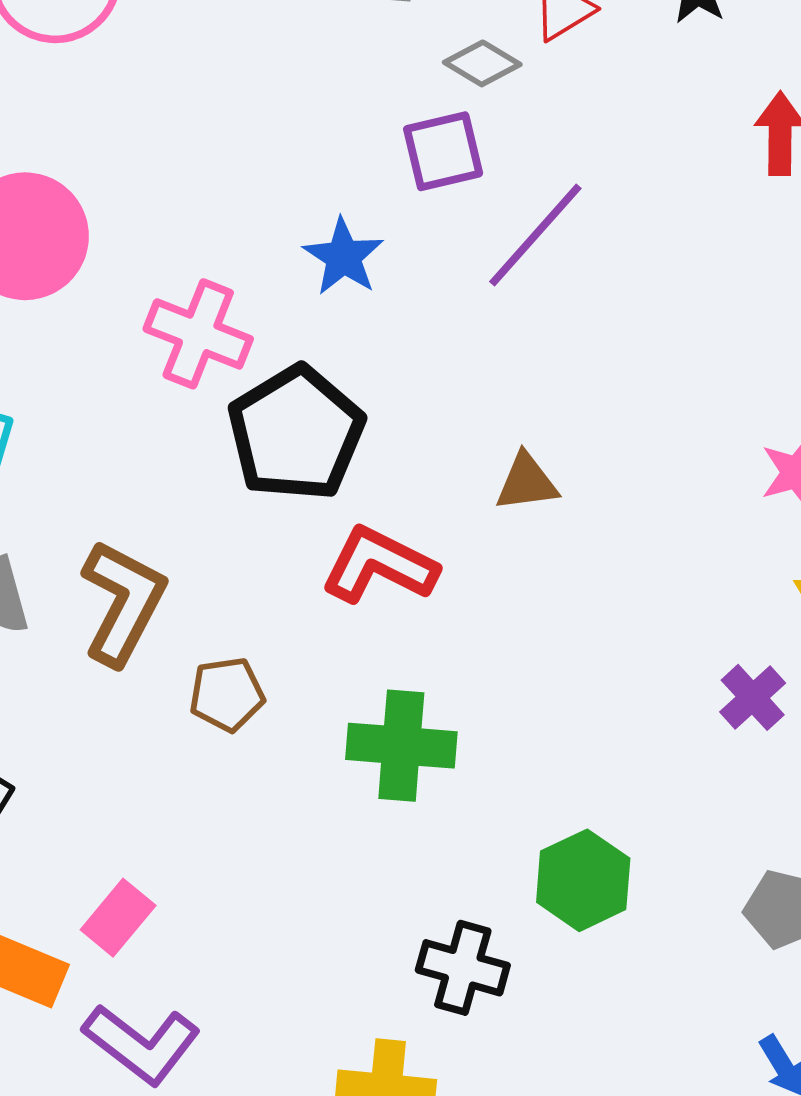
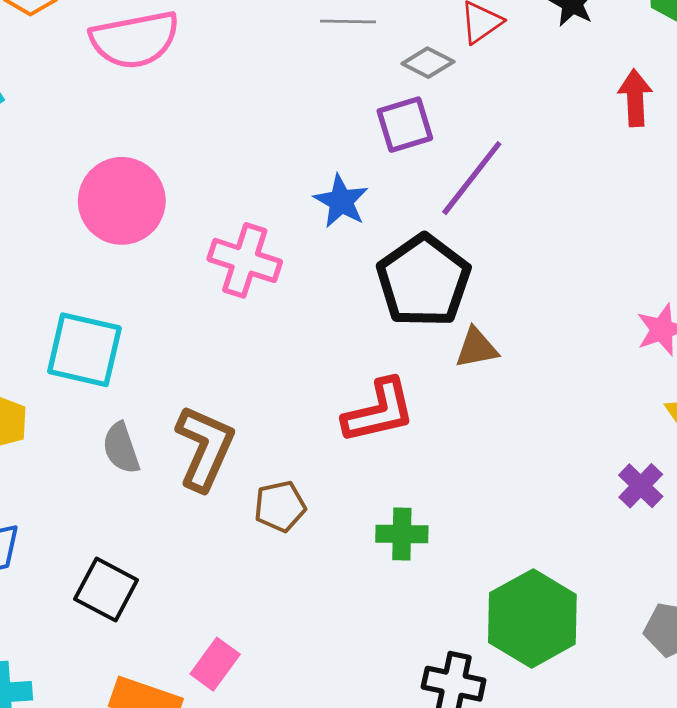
black pentagon: (296, 433) -> (424, 281), moved
red L-shape: (379, 565) -> (379, 411), turned 144
green cross: (401, 746) -> (402, 534), size x0.7
green hexagon: (583, 880) -> (532, 618), size x1.4

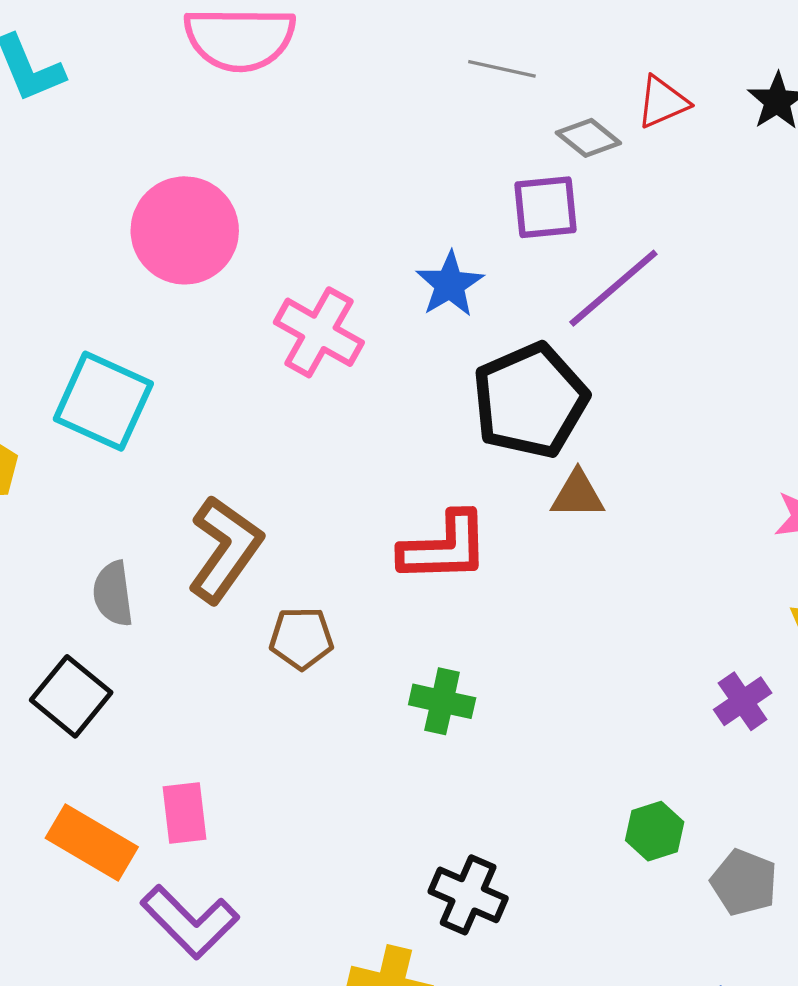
gray semicircle: (121, 448) -> (113, 594), moved
green hexagon: (532, 618) -> (655, 831), moved, size x0.5
pink rectangle: (215, 664) -> (185, 813), turned -54

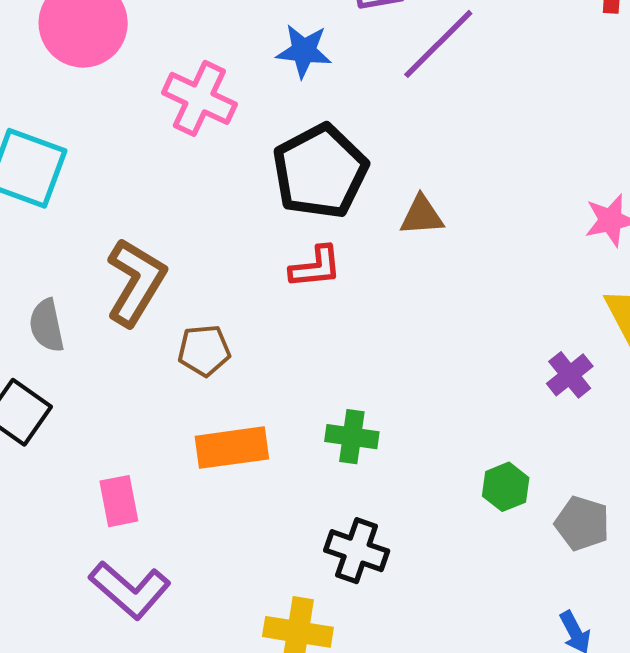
blue star: (450, 284) -> (304, 51), turned -30
black pentagon: (530, 400) -> (320, 171), moved
red L-shape: (444, 547) -> (316, 267), size x0.7
green cross: (442, 701) -> (352, 437), moved
orange rectangle: (92, 842) -> (232, 448), moved, turned -34

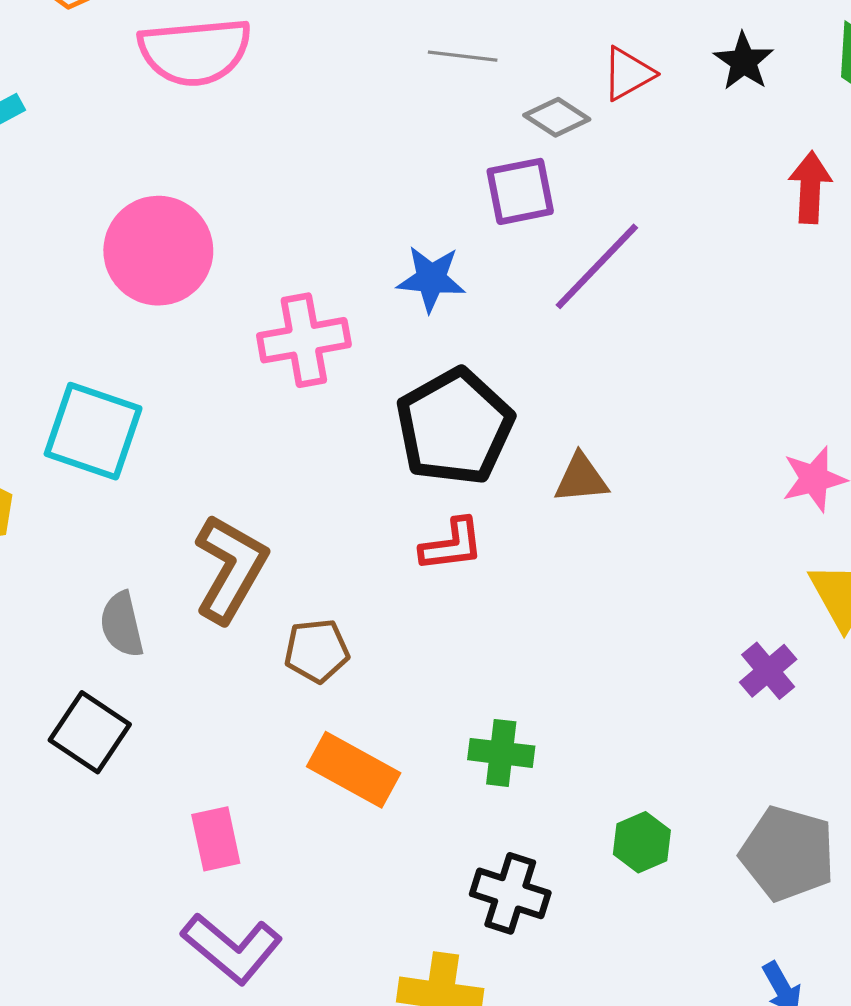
pink cross: (199, 98) -> (304, 340), turned -34
orange rectangle: (232, 448) -> (354, 770), turned 38
green hexagon: (506, 487) -> (642, 842), moved
gray pentagon: (582, 523) -> (788, 854), size x1.4

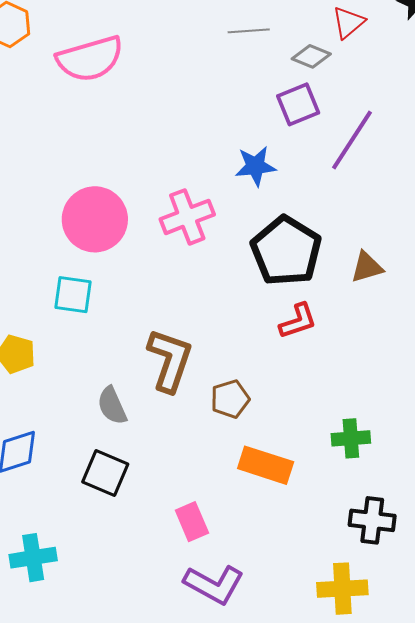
pink circle: (158, 251) -> (95, 219), moved
cyan square: (93, 431) -> (73, 295), size x0.7

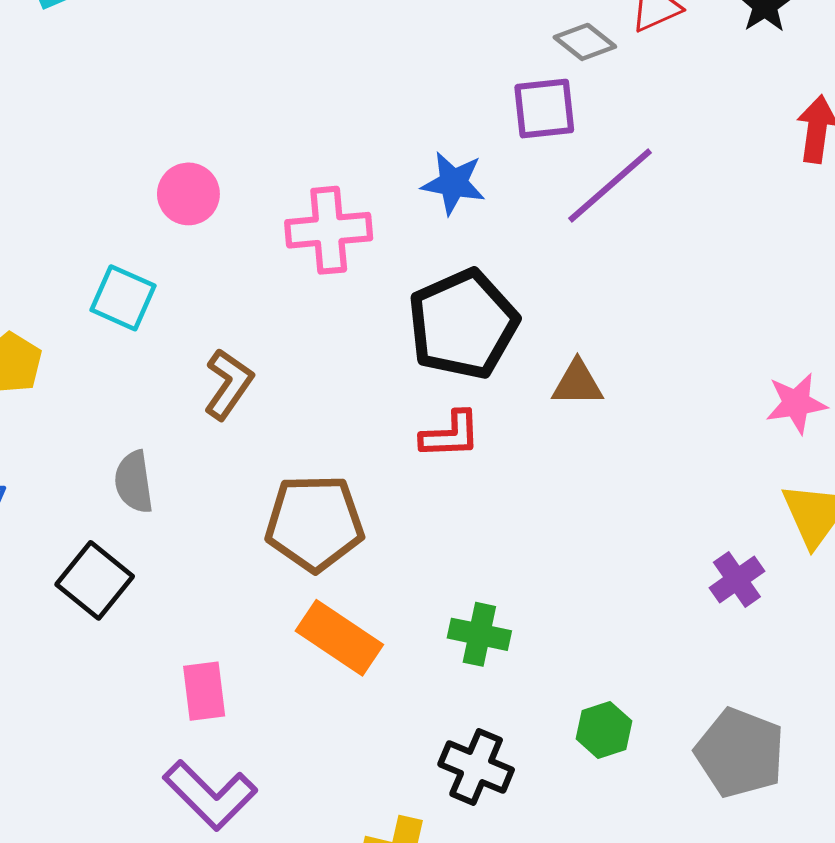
pink circle: (95, 219) -> (188, 194), size x0.6
brown L-shape: (170, 360) -> (228, 384), moved, size x0.7
brown pentagon: (230, 399) -> (315, 523), size x1.6

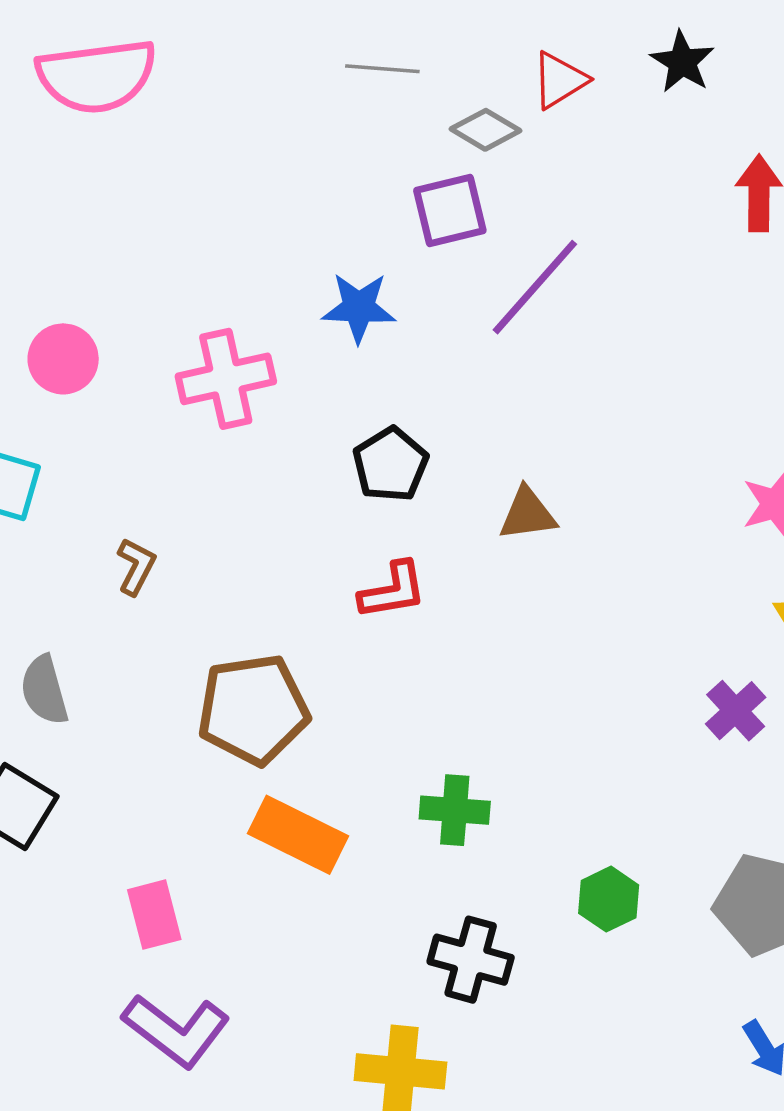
black pentagon: (463, 324) -> (390, 464), size x0.6
brown L-shape: (228, 384) -> (136, 566), size x0.7

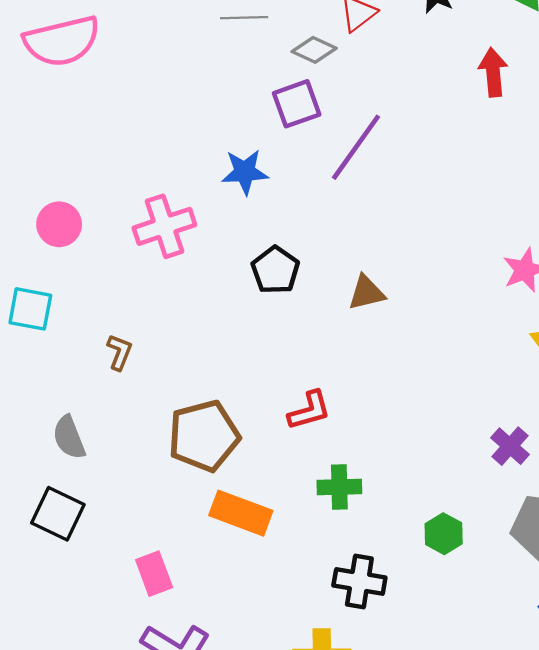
red L-shape: (393, 590) -> (309, 410), moved
purple cross: (736, 711) -> (510, 446), moved

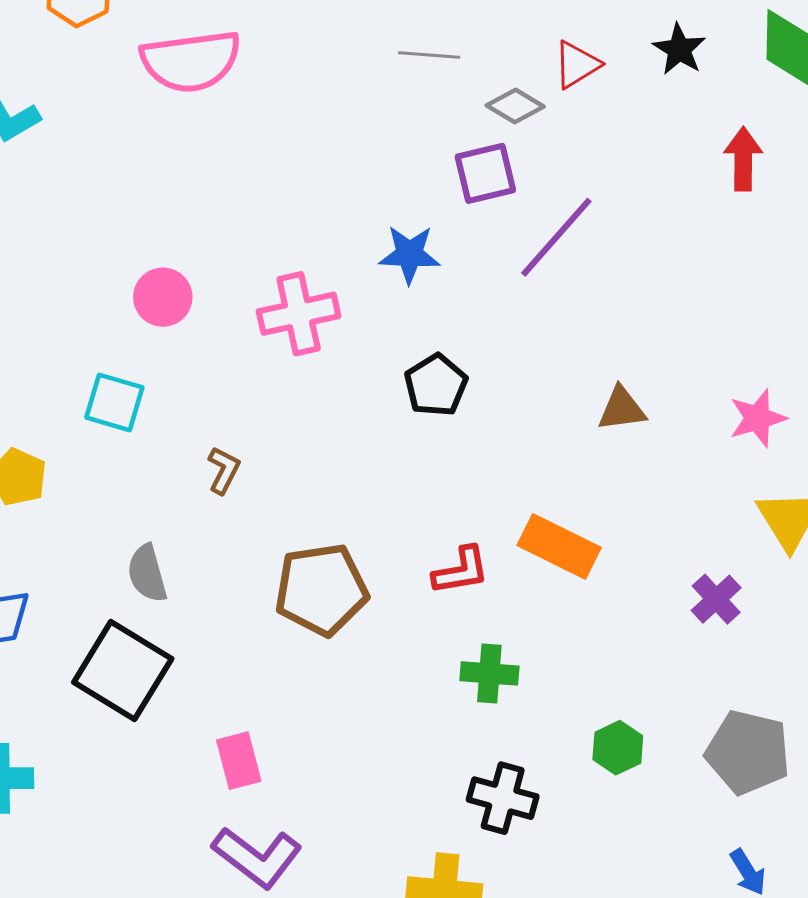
brown triangle: (366, 293) -> (622, 409), moved
purple cross: (510, 446) -> (716, 599), moved
orange rectangle: (241, 513) -> (559, 546), moved
black square: (58, 514) -> (123, 670), size x1.4

